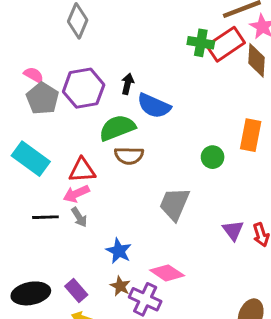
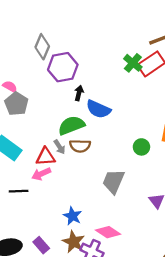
green cross: (201, 43) -> (133, 63), turned 30
purple hexagon: (84, 88) -> (63, 67), moved
gray arrow: (79, 217) -> (60, 147), moved
brown star: (120, 286) -> (74, 242), size x1.5

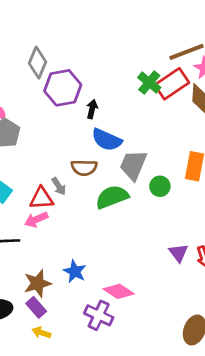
black arrow: (79, 93) -> (92, 109), moved
green semicircle: (71, 125) -> (112, 197), moved
brown semicircle: (80, 146) -> (84, 168), moved
gray trapezoid: (113, 181) -> (133, 165), moved
brown star: (74, 242) -> (37, 283), moved, turned 30

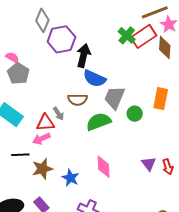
black arrow: (92, 109) -> (84, 55), size x1.6
brown star: (37, 283) -> (42, 169), moved
pink diamond: (119, 291) -> (104, 167), moved, turned 55

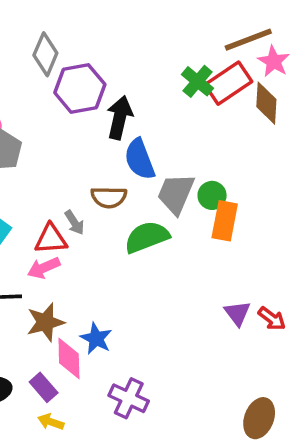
blue semicircle: (95, 79) -> (140, 159), turned 45
orange rectangle: (161, 99) -> (225, 221), moved
green circle: (135, 114) -> (212, 195), moved
pink diamond: (104, 167) -> (69, 358), moved
red arrow: (168, 167) -> (272, 319), turned -35

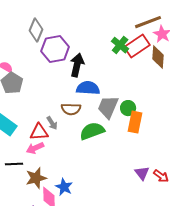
blue semicircle: (140, 159) -> (88, 88), turned 115

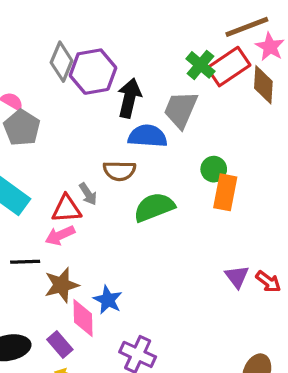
gray diamond: (36, 30) -> (62, 62), moved
gray trapezoid: (108, 107) -> (181, 110), moved

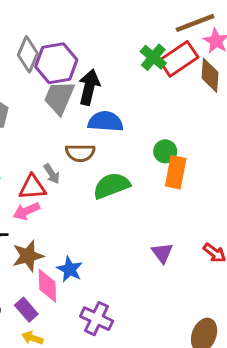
gray trapezoid: (181, 110) -> (59, 98), moved
purple triangle: (237, 277) -> (162, 253), moved

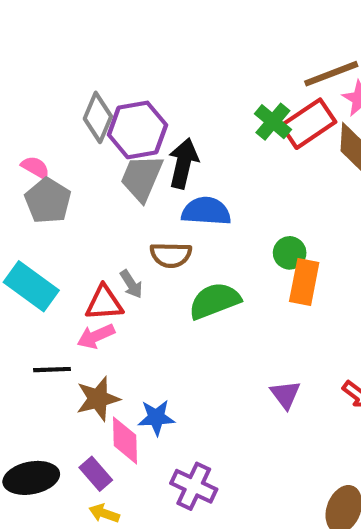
blue star: (70, 269) -> (156, 417), turned -30

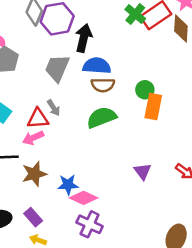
gray trapezoid: (142, 178) -> (57, 68), moved
brown semicircle: (171, 255) -> (103, 85), moved
pink diamond: (125, 440) -> (84, 198), moved, turned -64

